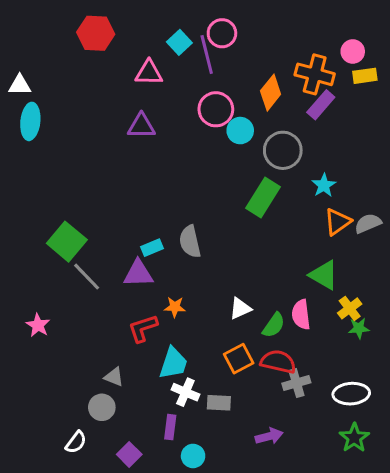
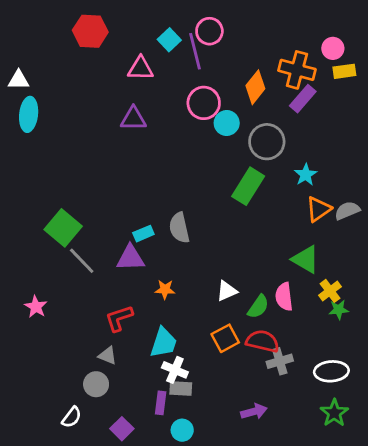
red L-shape: (143, 328) -> (119, 318), moved
gray rectangle: (219, 403) -> (181, 389), moved

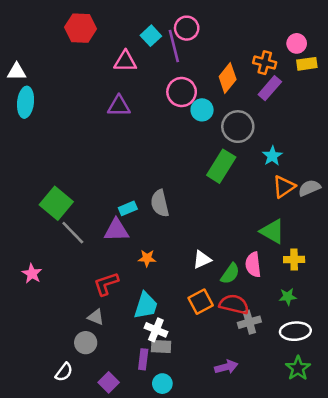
orange cross: (297, 70) -> (265, 63), size x0.7
yellow cross: (330, 291) -> (294, 260), turned 36
green star: (339, 310) -> (288, 297), moved

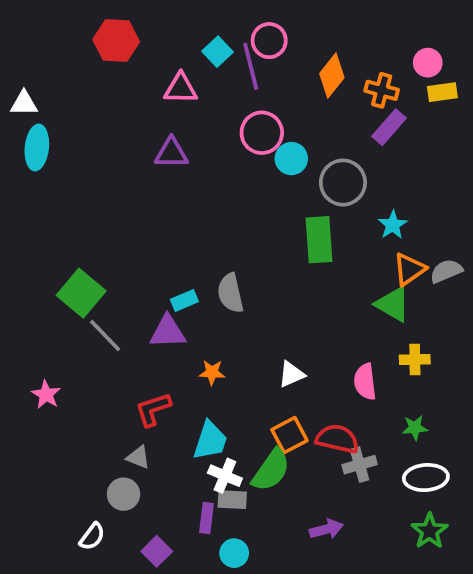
orange diamond: (228, 78) -> (332, 76), moved
green rectangle: (221, 166) -> (319, 240), turned -36
green triangle: (272, 231) -> (393, 304), moved
yellow cross: (294, 260) -> (415, 360), moved
green semicircle: (230, 274) -> (271, 470), moved, size x1.4

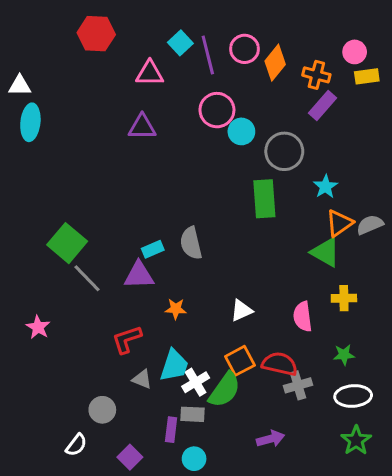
pink circle: (269, 41) -> (245, 49), moved
gray triangle: (138, 457) -> (142, 379), moved
white cross: (225, 476) -> (196, 382), moved, turned 36

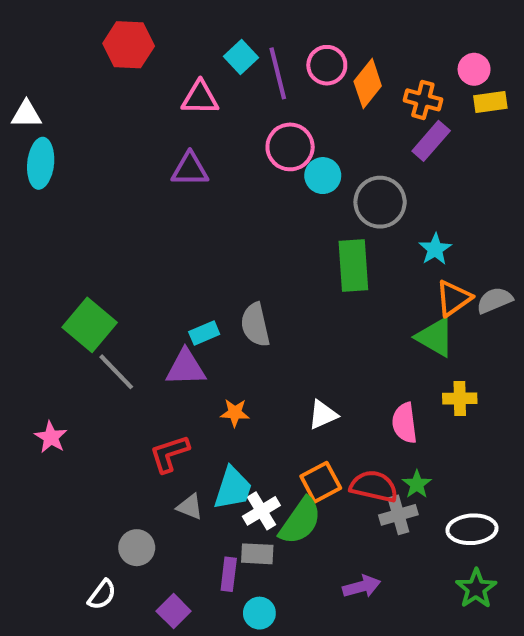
green star: (344, 355) -> (417, 484), moved, turned -30

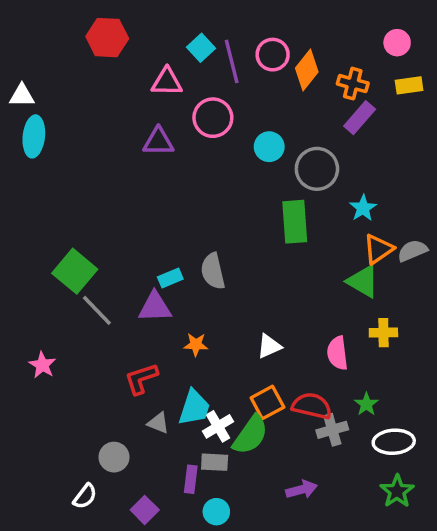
pink circle: (474, 69) -> (397, 43), moved
pink circle: (290, 147) -> (213, 118), moved
green star: (417, 484) -> (366, 404), moved

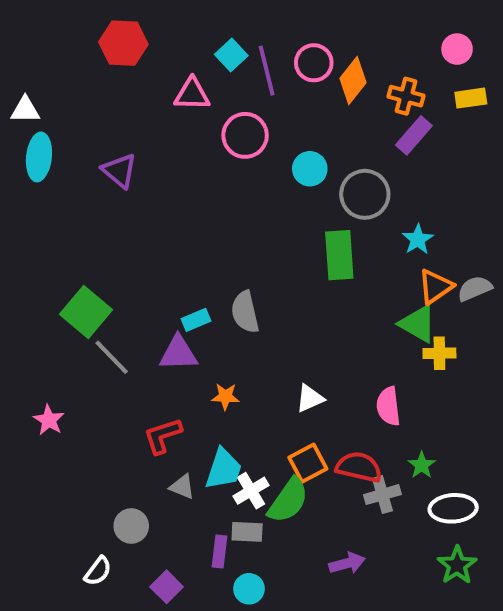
purple triangle: (158, 142) -> (119, 171), moved, turned 40
yellow cross: (383, 333) -> (439, 353), moved

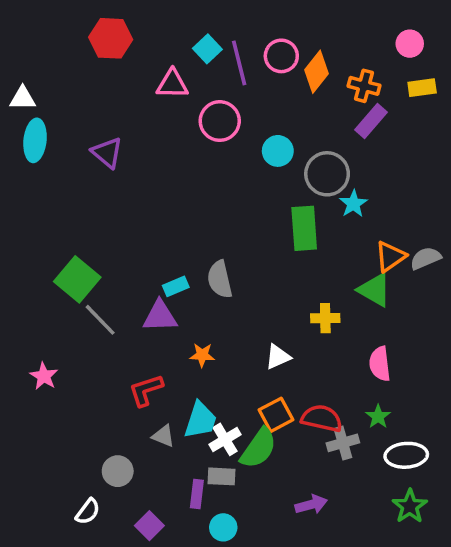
cyan star: (418, 239) -> (353, 204), moved
yellow cross: (439, 353) -> (325, 318), moved
pink semicircle: (388, 406) -> (380, 364), moved

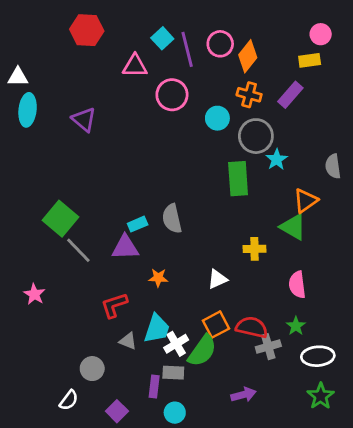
orange cross: (364, 86) -> (249, 95), moved
yellow rectangle: (422, 88) -> (310, 60), moved
gray semicircle: (426, 258) -> (333, 166), moved, turned -75

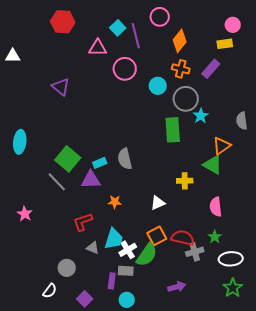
pink circle: (220, 44) -> (160, 17), moved
cyan ellipse: (28, 110) -> (20, 142), moved
green square: (61, 219) -> (68, 159), moved

